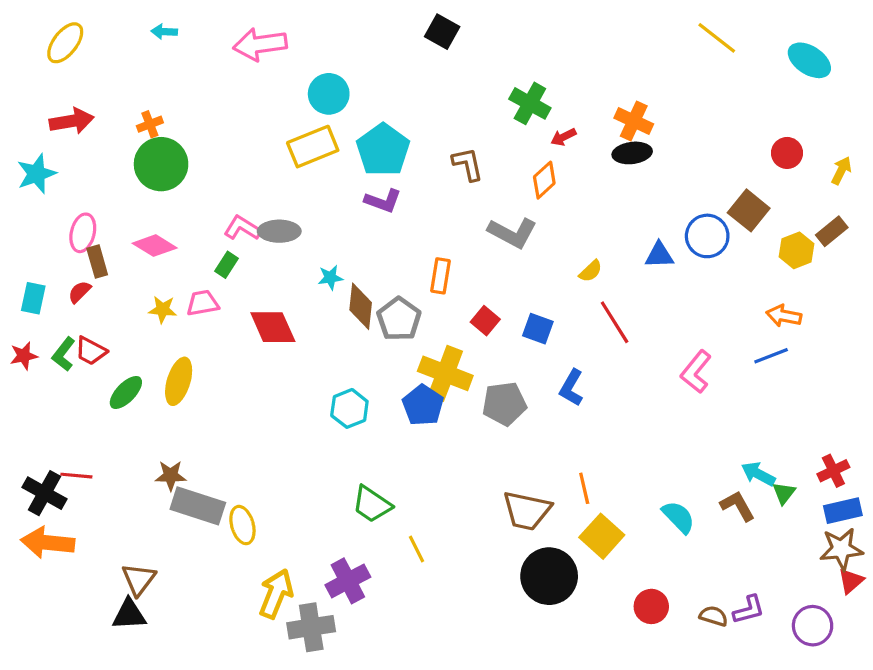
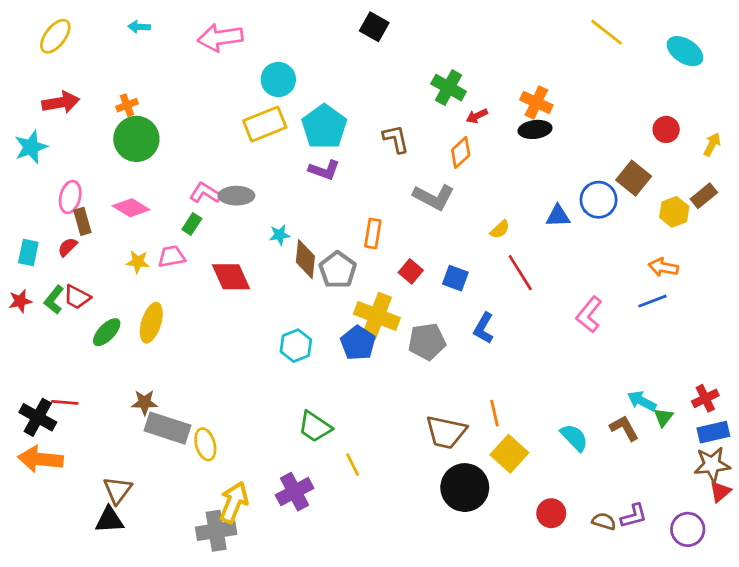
gray cross: (311, 627) -> (216, 531), moved

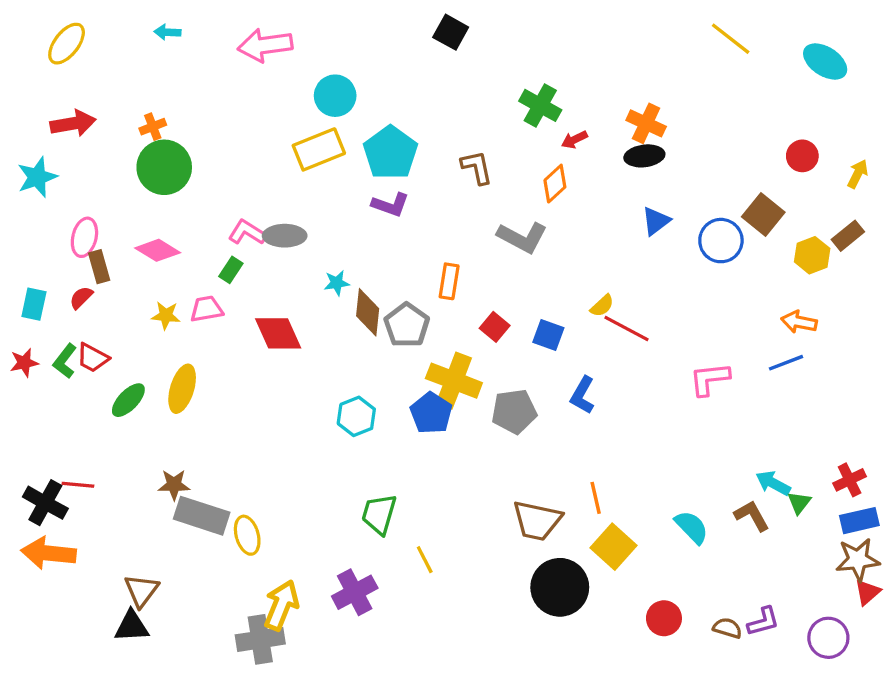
blue triangle: (558, 216) -> (656, 221), moved, turned -35
yellow semicircle: (500, 229) -> (602, 306), moved
red line: (520, 273) -> (627, 328), turned -30
pink L-shape: (589, 315) -> (710, 379), turned 45
green trapezoid: (315, 427) -> (379, 514), turned 72

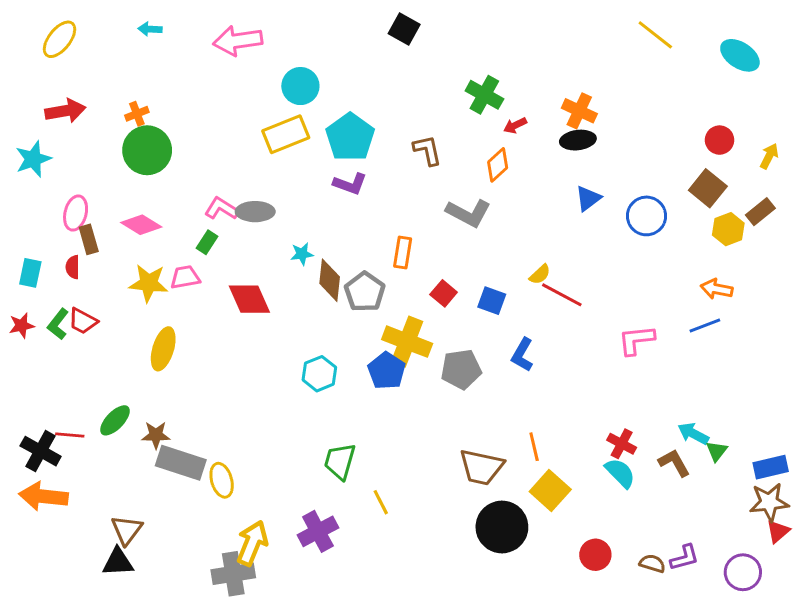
brown square: (763, 215) -> (708, 188), moved
red semicircle: (81, 298) -> (73, 267), turned -45
yellow star: (166, 315) -> (149, 283), size x1.5
green ellipse: (128, 400) -> (115, 420), moved
red cross: (850, 480) -> (622, 444), moved, turned -36

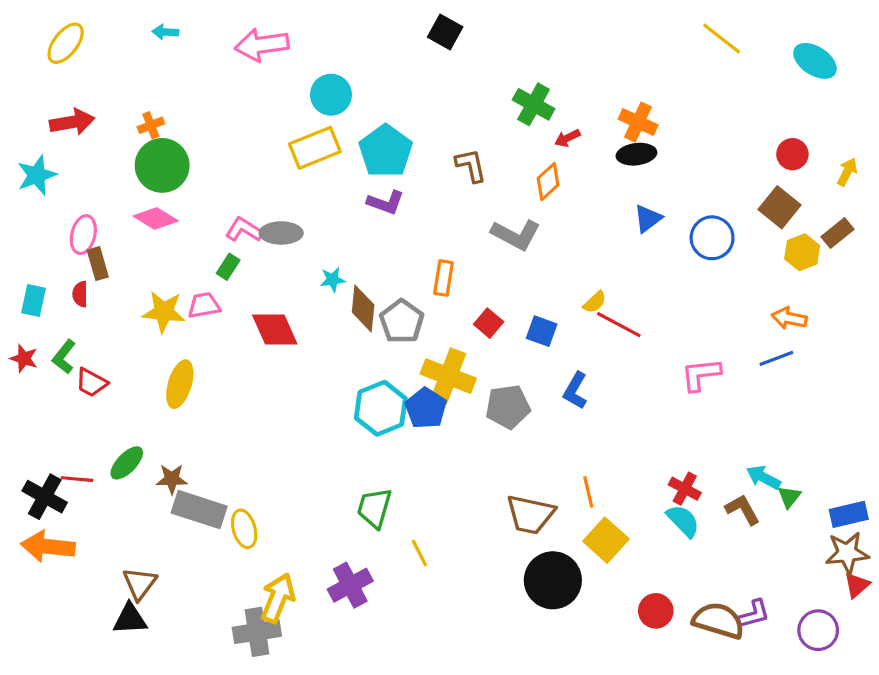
pink diamond: (141, 225) -> (156, 219), moved
red trapezoid: (83, 321) -> (91, 383), moved
red star: (22, 325) -> (24, 358), turned 30
cyan hexagon: (319, 374) -> (381, 408), moved, size x1.4
brown semicircle: (652, 563) -> (718, 621), size x1.8

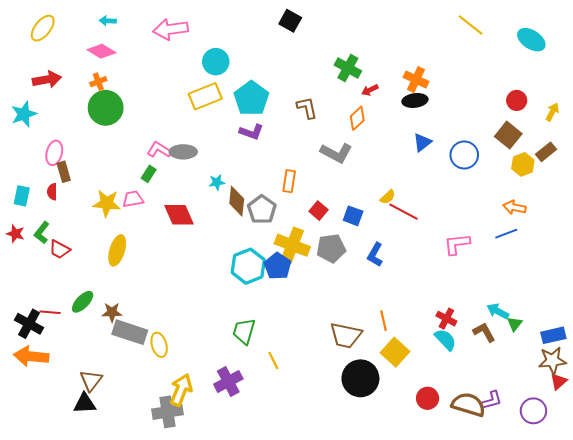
pink diamond: (156, 219) -> (101, 51), moved
gray pentagon: (508, 407) -> (331, 248), moved

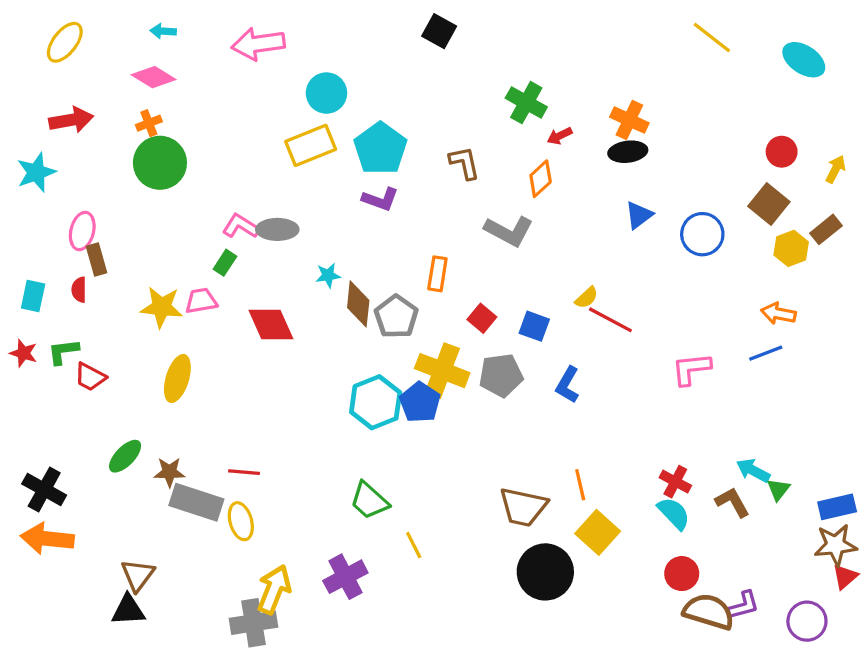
green L-shape: (42, 233) -> (63, 352), turned 45
red line: (50, 312) -> (244, 472), moved
green trapezoid: (244, 331) -> (369, 501), turned -64
red circle: (428, 398) -> (682, 574), moved

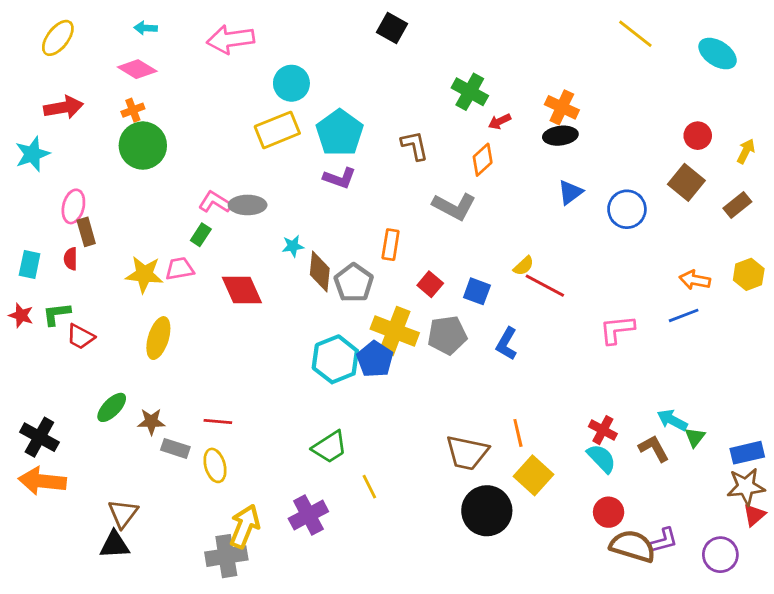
yellow hexagon: (791, 248) -> (749, 274), moved
green trapezoid: (369, 501) -> (330, 447), turned -75
gray rectangle: (196, 502) -> (175, 448), size x0.6

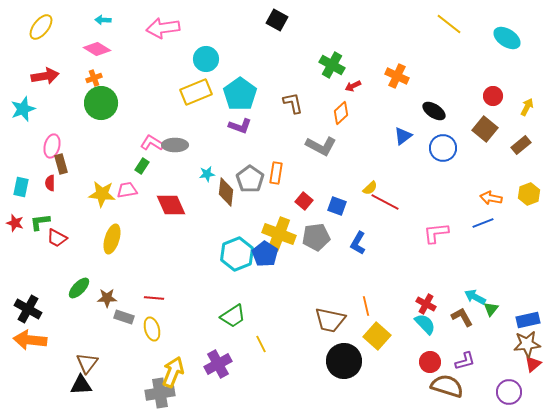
black ellipse: (560, 136) -> (434, 111), moved, turned 40
gray pentagon: (354, 283) -> (250, 179), moved
purple L-shape: (664, 540) -> (465, 361), moved

